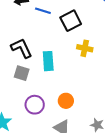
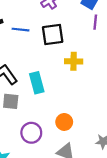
black square: (71, 21) -> (53, 35), turned 30

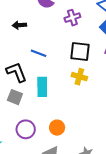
blue line: (21, 30) -> (39, 53), moved
black square: (53, 35) -> (80, 51), moved

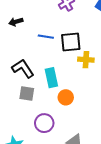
black square: (80, 51) -> (71, 42), moved
blue line: (39, 53) -> (46, 37), moved
orange circle: (57, 128) -> (66, 97), moved

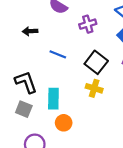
black square: (71, 42) -> (96, 62), moved, turned 30

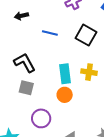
yellow cross: (94, 88) -> (89, 72), moved
cyan rectangle: (53, 99) -> (65, 74), moved

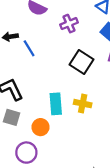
blue line: (50, 33) -> (29, 48), moved, turned 42
orange circle: (65, 95) -> (41, 127), moved

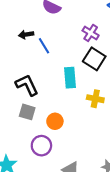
purple cross: (69, 24) -> (91, 33), moved, turned -35
cyan rectangle: (56, 104) -> (70, 78), moved

